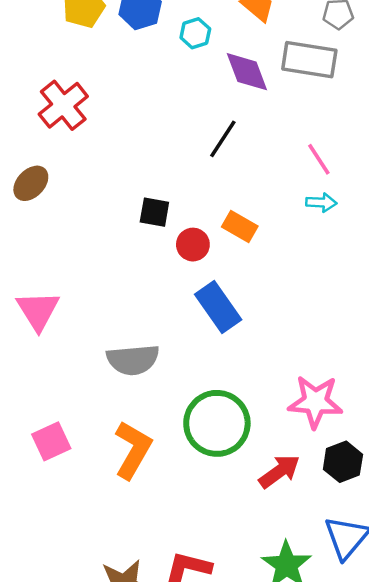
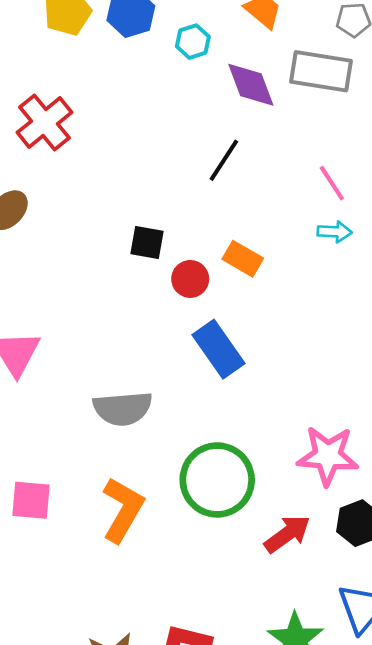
pink square: (51, 441) -> (31, 500), turned 30

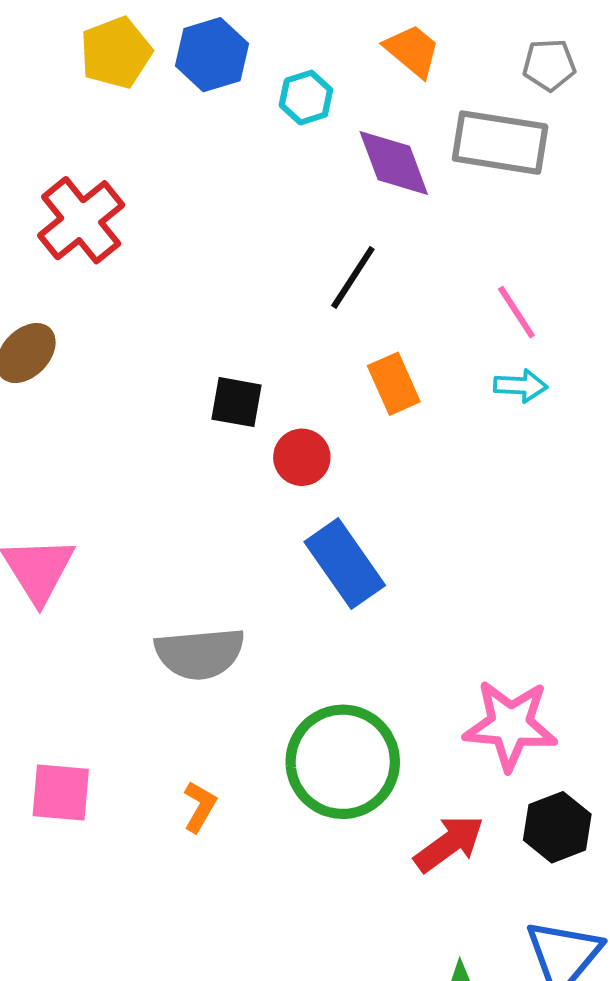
orange rectangle: (243, 259) -> (394, 384), moved, turned 36
orange L-shape: (123, 510) -> (200, 807), size x0.5

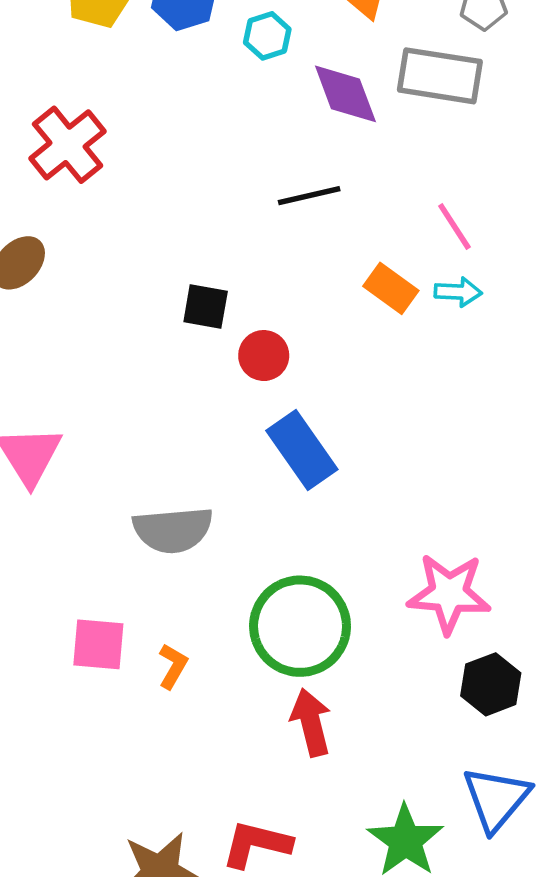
black line: (353, 277) -> (309, 196), turned 44
orange rectangle: (394, 384) -> (391, 288), moved, turned -30
pink square: (61, 792) -> (98, 644), moved
red arrow: (449, 844) -> (311, 722), moved, turned -68

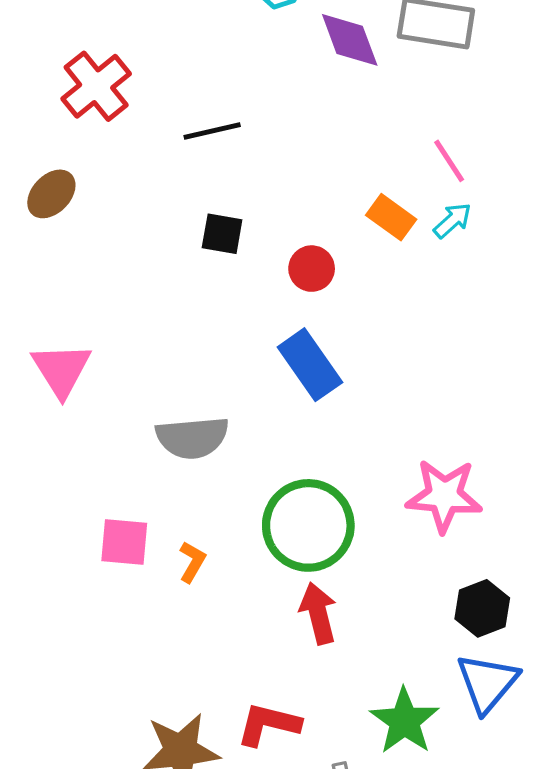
black line: (309, 196) -> (212, 131), moved
cyan arrow: (458, 292) -> (452, 220), turned -45
red circle: (264, 356) -> (312, 269), moved
black hexagon: (491, 684) -> (482, 608), moved

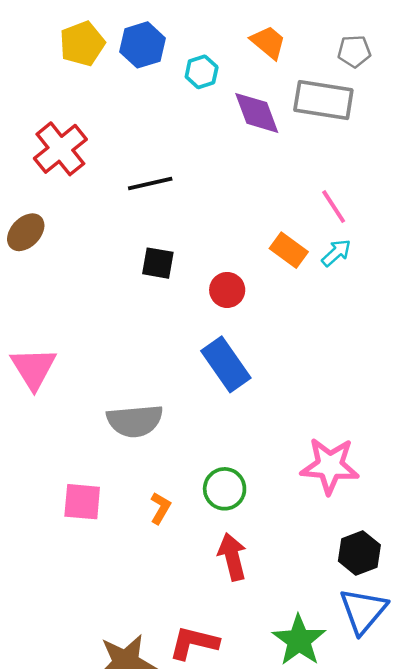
green circle: (308, 525) -> (225, 489), size x0.6
orange L-shape: (192, 562) -> (160, 508), moved

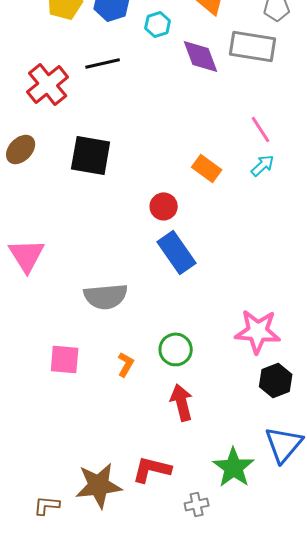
black line: (150, 183) -> (103, 63), moved
orange rectangle: (289, 250) -> (207, 168), moved
black square: (158, 263) -> (91, 155), moved, size x1.6
red circle: (227, 290) -> (164, 206), moved
black hexagon: (359, 553) -> (276, 380), moved

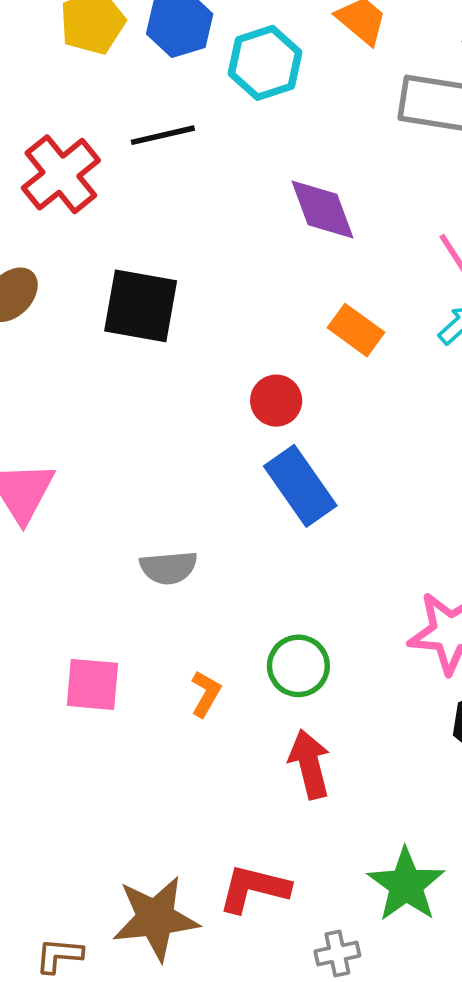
cyan hexagon: (158, 24) -> (265, 63), size x1.5
purple diamond: (201, 56) -> (323, 209), moved
gray semicircle: (106, 296) -> (169, 568), size x0.7

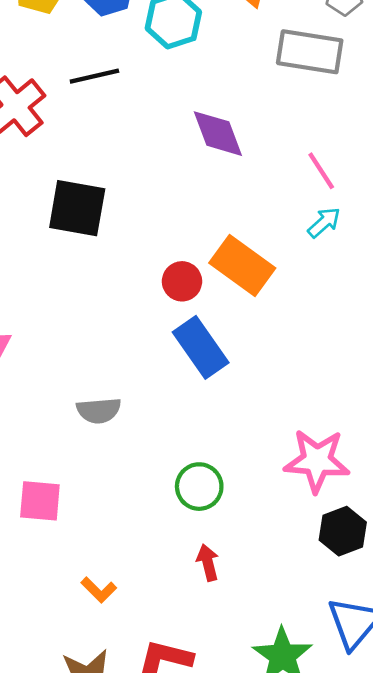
orange rectangle: (356, 330) -> (242, 266), moved, size x1.5
orange L-shape: (206, 694) -> (99, 590), moved, turned 105
red arrow: (310, 764) -> (208, 563), size x0.7

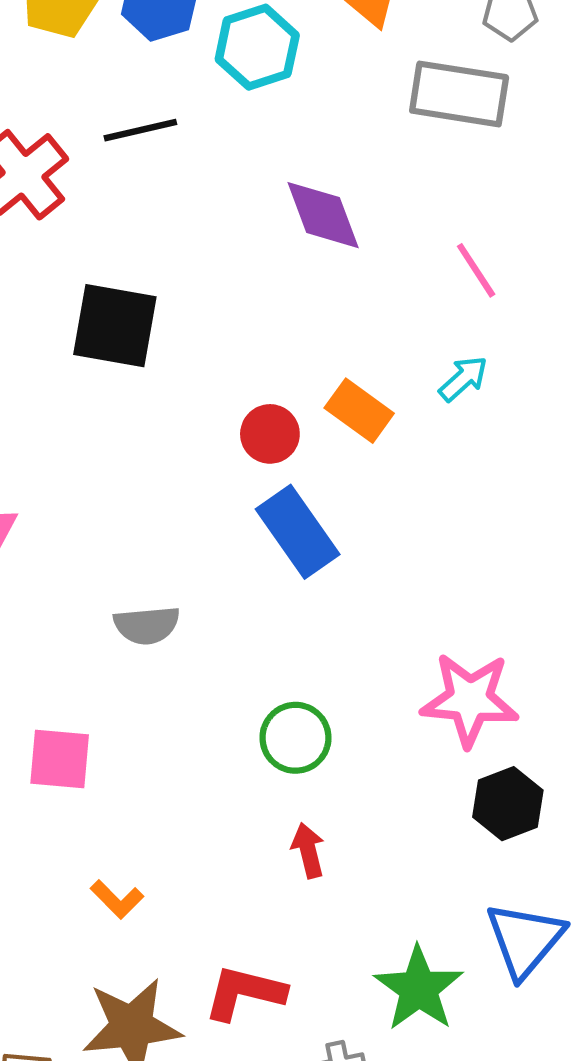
cyan arrow: (324, 222) -> (463, 379), moved
orange rectangle: (242, 266) -> (359, 411), size x0.7
orange L-shape: (99, 590) -> (117, 899), moved

